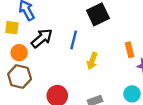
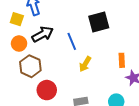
blue line: (74, 40) -> (72, 41), turned -48
brown hexagon: (20, 77) -> (30, 66), moved

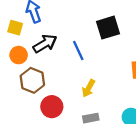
yellow arrow: (85, 64) -> (89, 88), moved

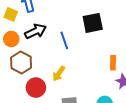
yellow arrow: (89, 88) -> (59, 74), moved

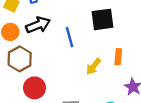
orange rectangle: (113, 63) -> (118, 57), moved
yellow arrow: (59, 74) -> (94, 66), moved

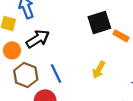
blue line: (69, 37) -> (56, 74), moved
orange rectangle: (118, 57) -> (121, 36), moved, turned -56

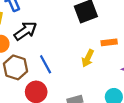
orange rectangle: (121, 36) -> (109, 42), moved, turned -32

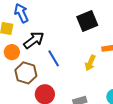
blue line: (46, 64) -> (54, 58), moved

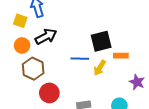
black square: (87, 21) -> (101, 41), moved
blue line: (54, 58) -> (80, 59), moved, turned -66

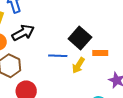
black square: (101, 41) -> (80, 38), turned -35

